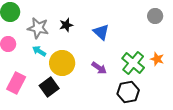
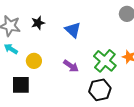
yellow circle: (62, 63) -> (34, 61), size x0.6
black square: (49, 87) -> (21, 85), turned 36

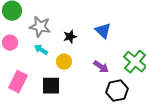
black star: (38, 23) -> (70, 37), moved
black hexagon: (100, 90) -> (117, 91), moved

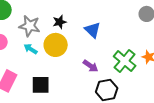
black star: (70, 37) -> (60, 22), moved
yellow circle: (64, 62) -> (56, 45), moved, size x1.5

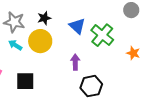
green cross: (125, 61) -> (102, 35), moved
purple arrow: (91, 66) -> (75, 62), turned -126

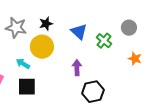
gray circle: (131, 10) -> (129, 28), moved
green cross: (102, 35) -> (104, 41), size x0.7
cyan arrow: (15, 45) -> (23, 64), moved

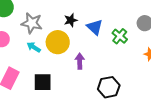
black star: (46, 24) -> (71, 20), moved
cyan arrow: (23, 64) -> (34, 47), moved
purple arrow: (77, 68) -> (80, 61), moved

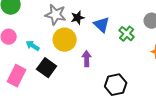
gray star: (32, 23) -> (56, 15), moved
cyan arrow: (34, 47) -> (33, 46), moved
black square: (43, 82) -> (47, 68), moved, turned 36

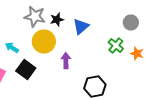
blue triangle: (102, 25) -> (81, 26), turned 36
green cross: (127, 34) -> (116, 46), moved

